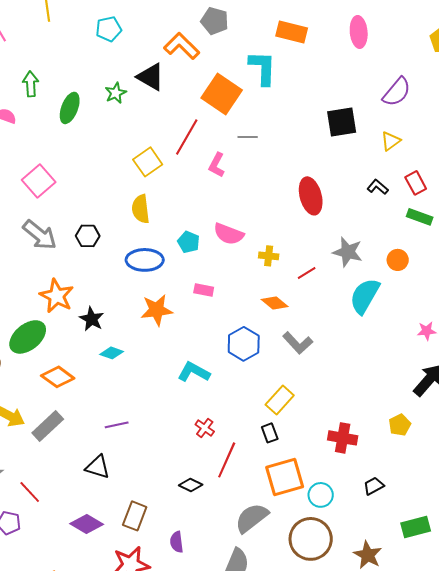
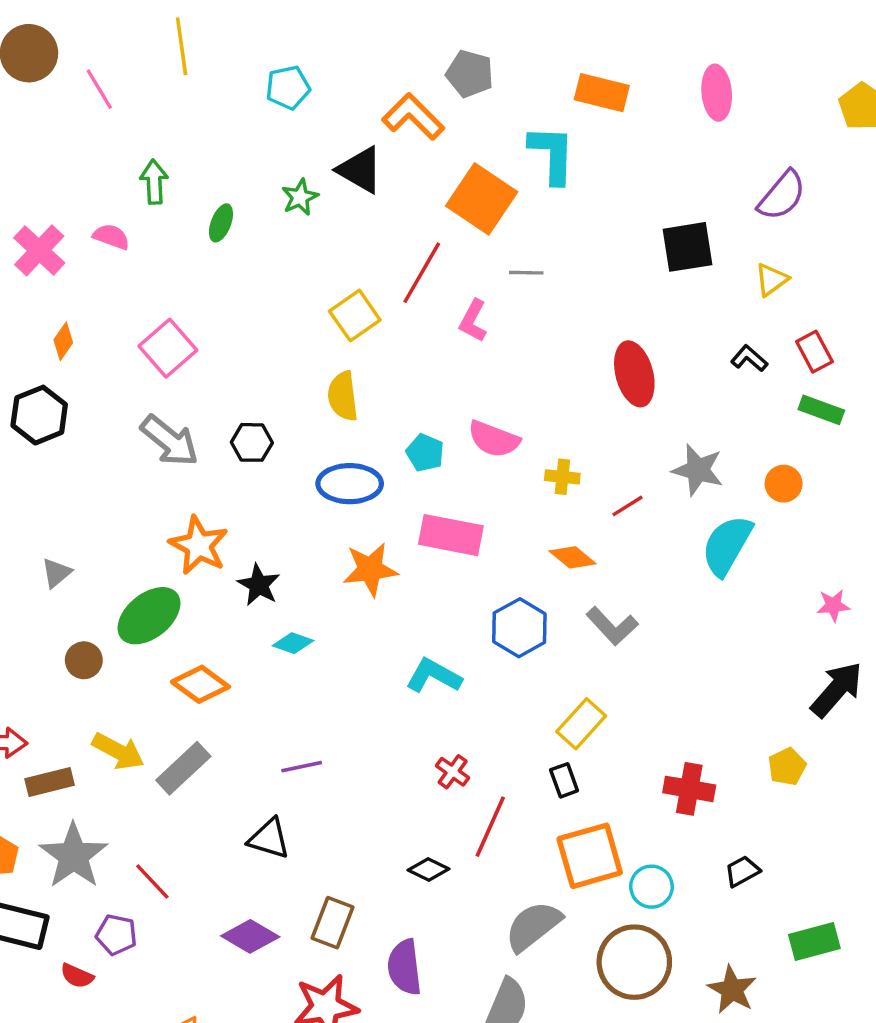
green ellipse: (70, 108) -> (221, 223), size x0.7
pink rectangle: (204, 290) -> (451, 535), size x1.8
purple semicircle: (177, 542) -> (405, 967), size x1.5

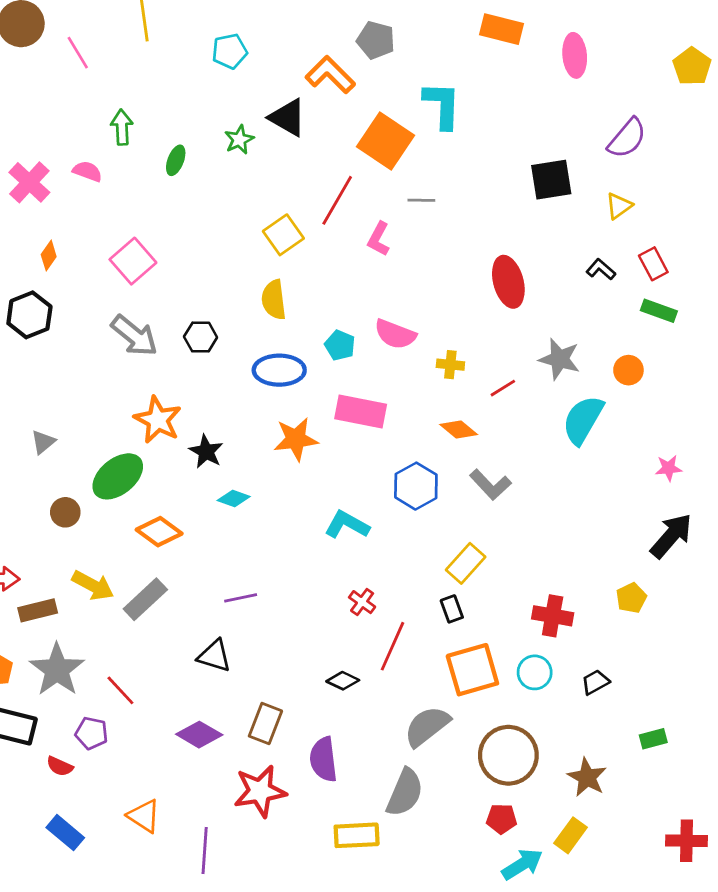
orange rectangle: (602, 93) -> (501, 29), moved
cyan circle: (651, 887) -> (535, 672), moved
green rectangle: (814, 942) -> (653, 739), size x0.7

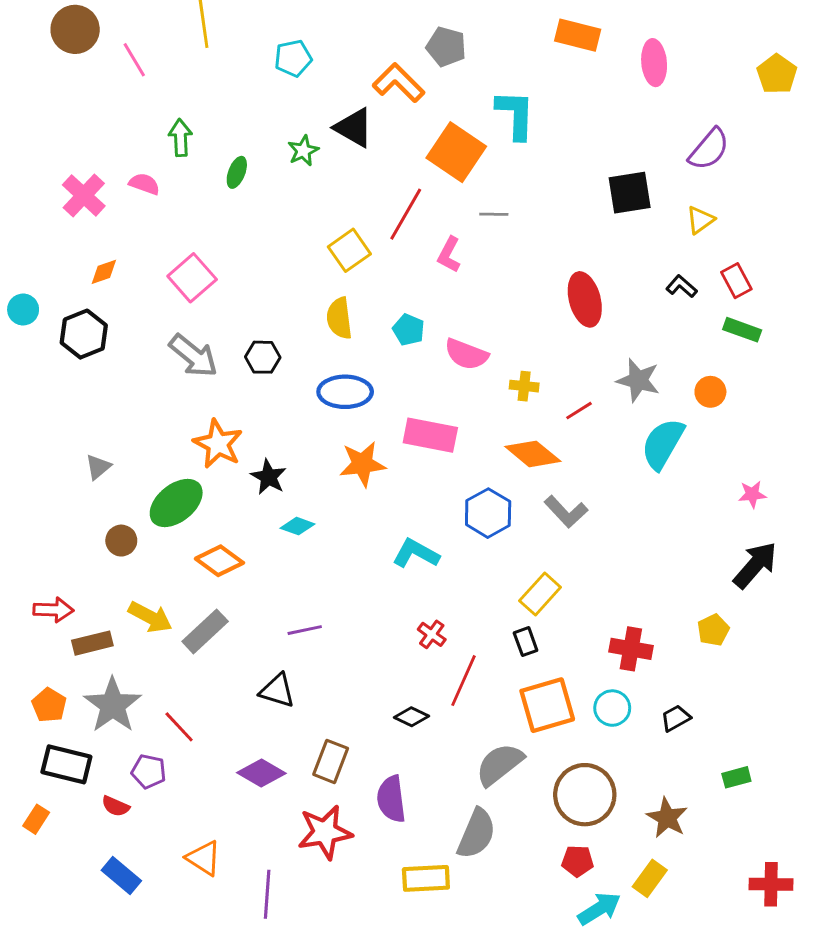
orange diamond: (49, 256) -> (104, 272), turned 36
cyan pentagon: (340, 345) -> (409, 330), moved
orange diamond: (459, 429) -> (533, 454), size x1.4

